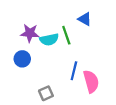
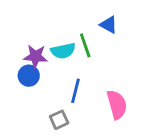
purple star: (30, 33) -> (36, 56), moved
blue line: (74, 71) -> (76, 91), moved

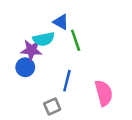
blue triangle: (109, 25) -> (61, 22), moved
cyan semicircle: (63, 51) -> (44, 39), moved

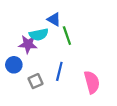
blue circle: (25, 67) -> (14, 65), moved
gray square: (52, 106) -> (36, 81), moved

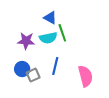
cyan semicircle: (39, 35) -> (48, 38), moved
blue circle: (14, 65) -> (22, 69), moved

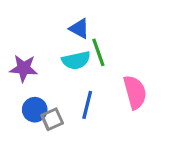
purple star: (26, 41) -> (24, 68), moved
pink semicircle: (85, 76) -> (135, 92), moved

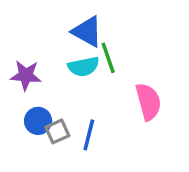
blue triangle: (79, 29) -> (87, 32), size x1.4
blue line: (87, 105) -> (89, 135), moved

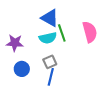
pink semicircle: (148, 102) -> (90, 32), moved
gray square: (57, 131) -> (50, 62), moved

